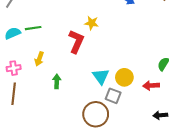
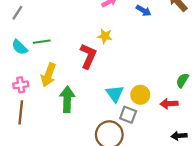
cyan semicircle: (13, 33) -> (20, 47), turned -112
yellow arrow: (39, 59) -> (48, 75), size x1.5
green arrow: (57, 81) -> (67, 99), size x1.6

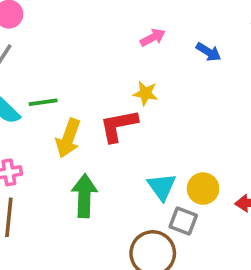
red L-shape: (88, 56) -> (119, 126), turned -125
yellow arrow: (48, 75) -> (68, 138), moved

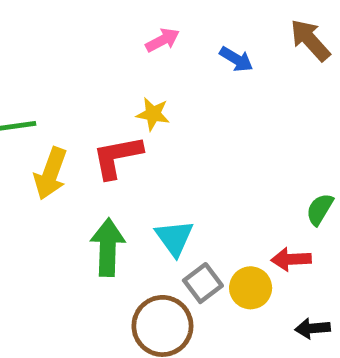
yellow circle: (203, 189) -> (251, 288), moved
green arrow: (84, 196) -> (108, 247), moved
gray square: (183, 221) -> (203, 283), turned 32

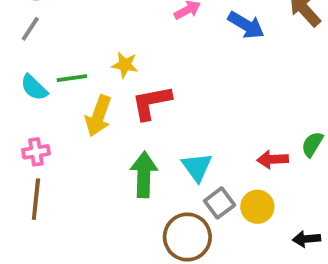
blue arrow: (236, 59) -> (246, 25), size x1.4
yellow star: (153, 114) -> (125, 65), moved
red arrow: (291, 259) -> (273, 159), moved

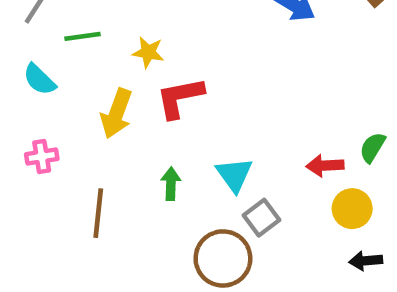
green line: (72, 78) -> (82, 36), moved
green arrow: (144, 175) -> (171, 184), size x0.6
brown line: (36, 199) -> (98, 213), moved
yellow circle: (257, 207) -> (352, 209), moved

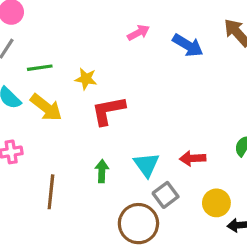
yellow arrow: (116, 113) -> (46, 107), moved, turned -72
red arrow: (325, 166) -> (193, 158), moved
yellow circle: (352, 209) -> (216, 203), moved

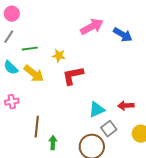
pink arrow: (138, 33) -> (92, 27), size x1.6
cyan triangle: (146, 165) -> (97, 110), turned 42
green arrow: (102, 171) -> (53, 143), moved

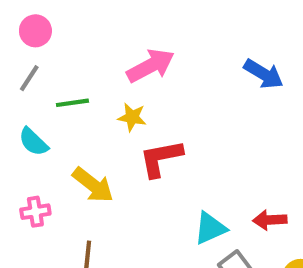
pink arrow: (92, 27) -> (151, 66), moved
yellow arrow: (34, 74) -> (93, 185), moved

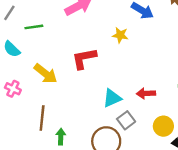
yellow star: (132, 117) -> (120, 35), moved
pink cross: (35, 212) -> (13, 89), turned 35

